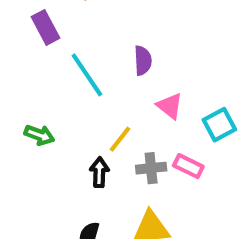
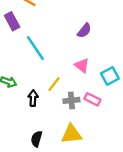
purple semicircle: (143, 61) -> (84, 31), moved, turned 42
black arrow: (99, 172) -> (33, 98), moved

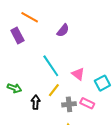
purple semicircle: (84, 31) -> (63, 30), moved
cyan line: (35, 48) -> (51, 66), moved

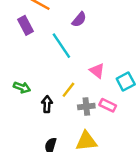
cyan line: (51, 66) -> (61, 46), moved

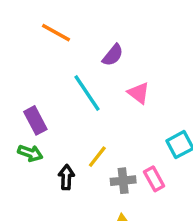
purple rectangle: (25, 25) -> (35, 120), moved
pink triangle: (97, 71) -> (139, 93), moved
pink rectangle: (108, 105) -> (154, 179), turned 35

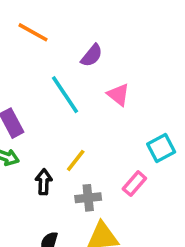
pink rectangle: (154, 179) -> (134, 184), turned 70
gray cross: (123, 181) -> (88, 198), moved

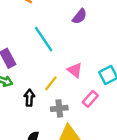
purple semicircle: (92, 55) -> (80, 16), moved
pink triangle: (118, 95) -> (75, 70), moved

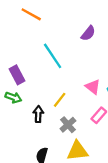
pink triangle: (75, 70) -> (93, 87), moved
gray cross: (59, 108) -> (68, 125), turned -35

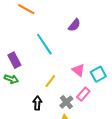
black arrow: (38, 114) -> (37, 103), moved
gray cross: (68, 125) -> (66, 102), moved

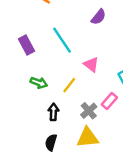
purple rectangle: (14, 60) -> (27, 45), moved
pink triangle: (78, 70) -> (91, 64), moved
green arrow: (11, 79) -> (39, 83), moved

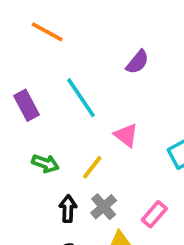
pink rectangle: (109, 101) -> (154, 214), moved
gray cross: (89, 111) -> (104, 207), moved

